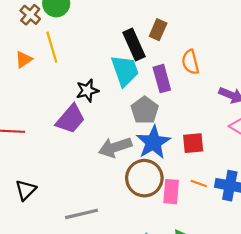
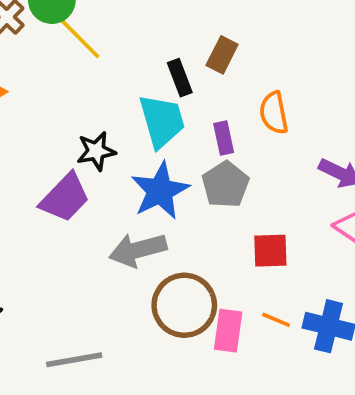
black rectangle: (134, 45) -> (180, 78), size x0.7
yellow line: (52, 47) -> (79, 38), moved, turned -32
purple rectangle: (162, 79) -> (224, 138), size x0.7
gray pentagon: (145, 110) -> (226, 185), moved
blue star: (153, 142) -> (160, 191), moved

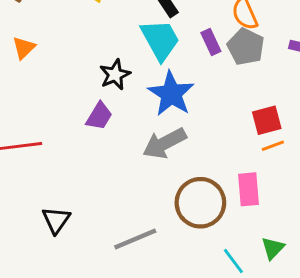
gray pentagon: (226, 185) -> (246, 47), moved
purple trapezoid: (65, 198) -> (99, 116), size x0.7
brown circle: (184, 305) -> (200, 203), moved
orange line: (276, 320) -> (273, 146), moved, turned -30

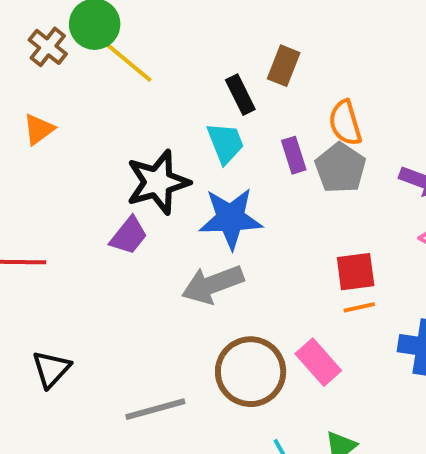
cyan trapezoid: (160, 40) -> (225, 143), size x0.7
black star: (115, 75) -> (158, 182), size x1.5
blue star: (171, 94) -> (231, 218), turned 30
pink rectangle: (248, 189) -> (318, 362), turned -44

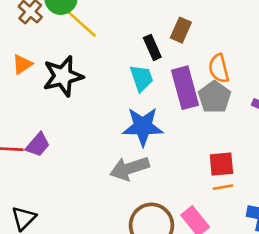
purple rectangle: (294, 155) -> (185, 88), size x1.8
black star: (158, 182) -> (63, 76), moved
purple trapezoid: (129, 236) -> (38, 145), moved

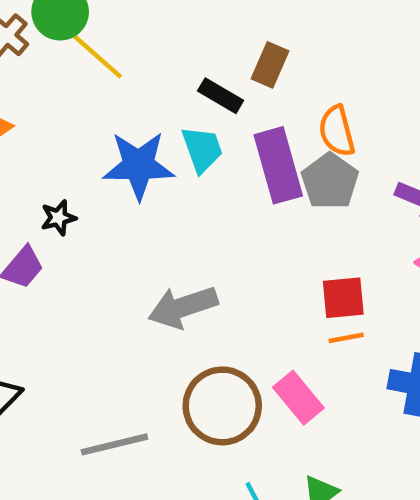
black rectangle: (152, 47) -> (221, 96), turned -35
black star: (63, 76) -> (58, 218), moved, size x0.5
blue star: (143, 127) -> (139, 165), moved

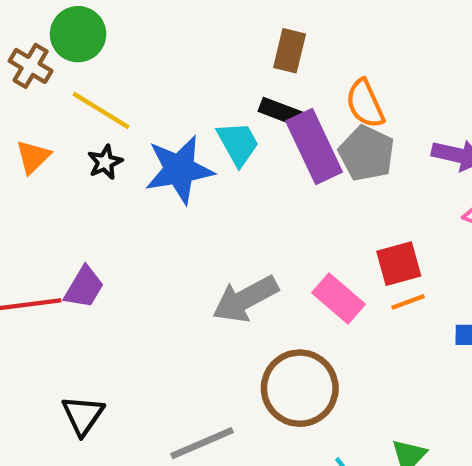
yellow line: (96, 55) -> (101, 110), moved
black rectangle: (221, 96) -> (281, 112), moved
black star: (58, 218) -> (105, 162), moved
pink rectangle: (298, 398) -> (339, 299), moved

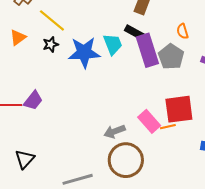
orange semicircle: (365, 104) -> (183, 31), moved, size x0.7
red square: (399, 264) -> (179, 109), size x1.4
gray arrow: (245, 299) -> (115, 131), moved, size x0.7
orange line: (408, 302) -> (168, 127), moved

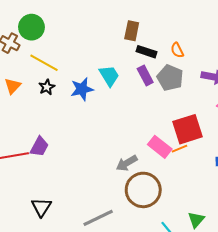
black rectangle: (134, 32) -> (147, 52), moved
purple rectangle: (147, 50) -> (145, 76), size x0.6
blue star: (84, 52) -> (82, 89), size x0.7

